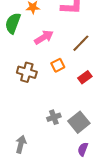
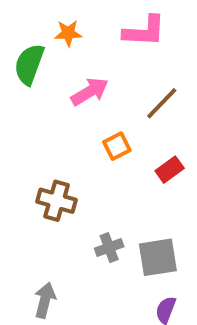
brown cross: (27, 72) -> (57, 201), moved
gray square: (79, 122) -> (158, 257), turned 30

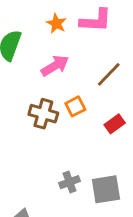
orange star: (68, 33) -> (56, 23), moved, turned 30
brown cross: (57, 201) -> (43, 114), moved

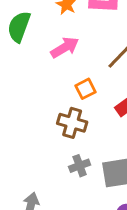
brown cross: (43, 114) -> (72, 123), moved

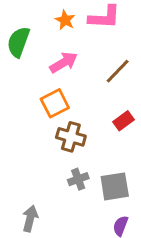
orange square: (85, 89) -> (55, 103), moved, size x1.4

